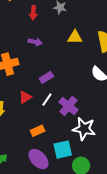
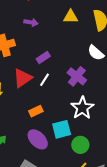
red triangle: (25, 97) -> (23, 78), size x1.5
purple cross: (68, 106) -> (77, 76), moved
white star: (84, 129) -> (82, 108), turned 30

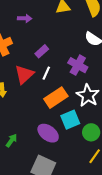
orange rectangle: (36, 111) -> (56, 98), moved, size x1.6

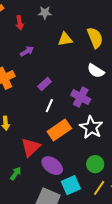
purple arrow: (25, 18) -> (27, 51), turned -32
red triangle: (24, 75) -> (31, 147), moved
cyan square: (70, 120) -> (71, 185), moved

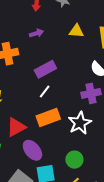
purple rectangle: (45, 84) -> (45, 69), size x1.5
purple cross: (81, 97) -> (91, 93), moved, turned 36

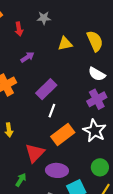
purple ellipse: (32, 150) -> (57, 170), turned -30

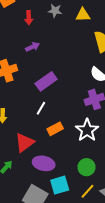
yellow triangle: (65, 44) -> (83, 15), moved
white line: (52, 111) -> (41, 108), moved
orange rectangle: (63, 135) -> (55, 129), size x0.7

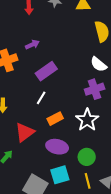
purple arrow: (32, 47) -> (32, 45), moved
purple ellipse: (44, 163) -> (57, 147), moved
yellow line: (87, 191) -> (88, 181), turned -56

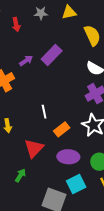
purple rectangle: (46, 71) -> (52, 55), moved
white line: (41, 98) -> (44, 112), turned -32

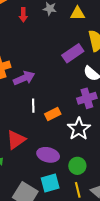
purple rectangle: (52, 55) -> (73, 53), moved
purple arrow: (26, 61) -> (24, 78), moved, size x1.5
orange rectangle: (62, 129) -> (53, 114), moved

